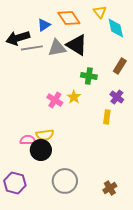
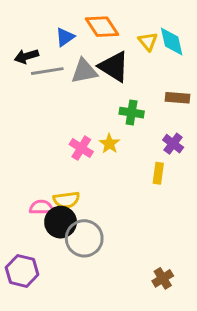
yellow triangle: (100, 12) -> (148, 41), moved
black arrow: (18, 38) -> (26, 56), size x0.7
brown rectangle: (120, 66) -> (178, 98), turned 63
gray circle: (65, 181) -> (84, 238), moved

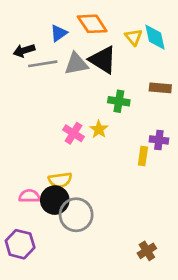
purple cross: (173, 144) -> (159, 140), moved, turned -30
pink semicircle: (41, 207) -> (29, 196), moved

